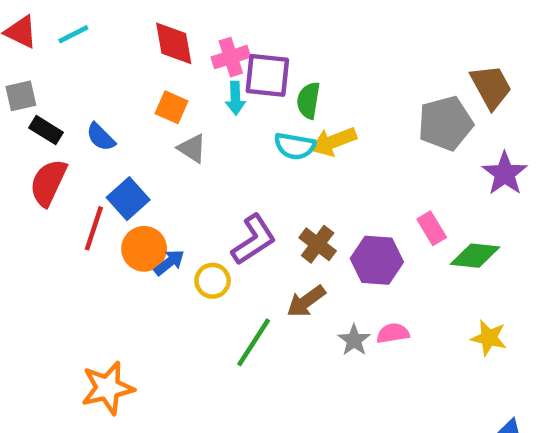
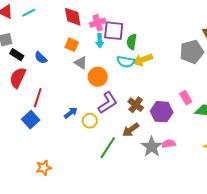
blue square: (128, 199) -> (31, 120), moved
orange circle: (144, 249) -> (98, 77), moved
gray star: (354, 340) -> (152, 147), size x1.5
orange star: (108, 388) -> (44, 168), size x0.7

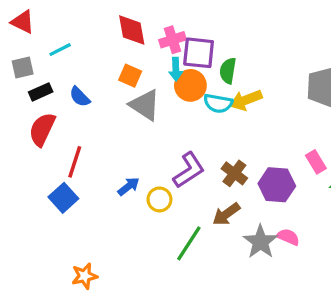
cyan line: (29, 13) -> (60, 50), moved
black rectangle: (17, 55) -> (41, 92), turned -56
gray triangle: (81, 63) -> (145, 105), size x1.5
orange circle: (98, 77) -> (190, 85), moved
pink semicircle: (169, 144) -> (288, 237), turned 32

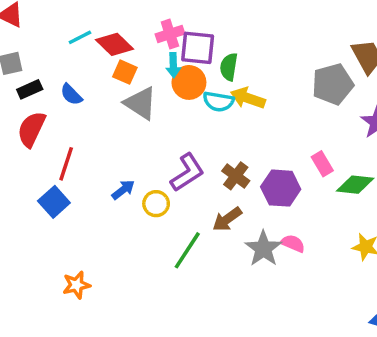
red diamond: (132, 30) -> (115, 44), moved, turned -36
cyan line: (60, 50) -> (80, 37), moved
yellow arrow: (246, 100) -> (248, 98), turned 40

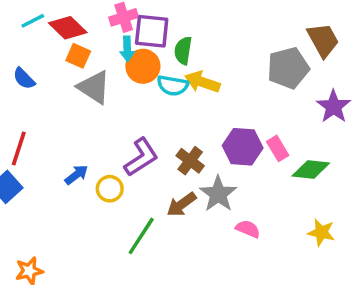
purple hexagon: (281, 188) -> (243, 147), moved
gray star: (263, 249) -> (218, 194), moved

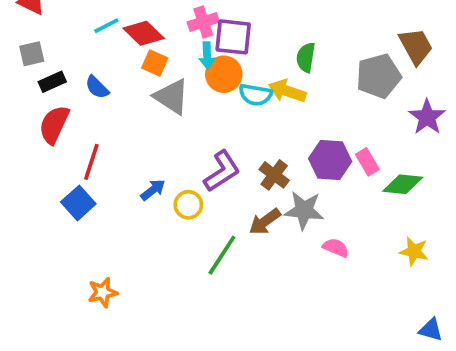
green semicircle: (183, 51) -> (306, 57), moved
gray star: (218, 194) -> (304, 210), turned -30

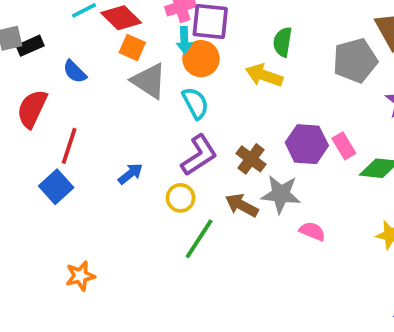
black rectangle: (52, 82) -> (30, 46), moved
cyan semicircle: (255, 95) -> (195, 103), moved, turned -128
yellow circle: (188, 205) -> (181, 198), moved
brown arrow: (265, 222) -> (242, 205), turned 64

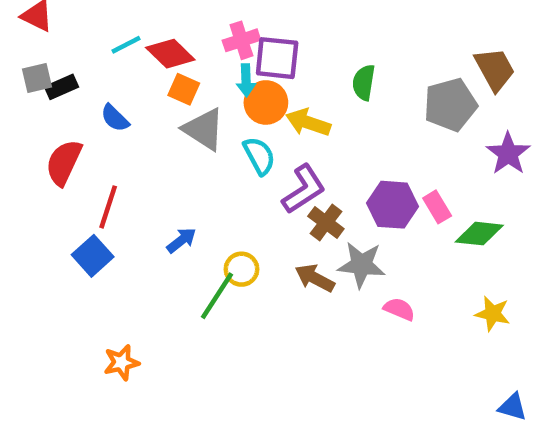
yellow arrow: (264, 75) -> (308, 122), moved
purple L-shape: (199, 155) -> (304, 189), moved
green line: (199, 239) -> (217, 296), moved

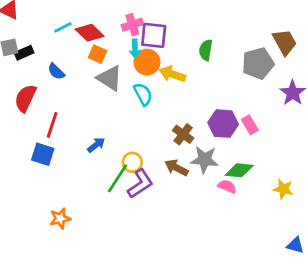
purple L-shape: (304, 189) -> (140, 184), moved
green diamond: (479, 234) -> (239, 170), moved
blue square: (93, 256) -> (43, 154), turned -30

